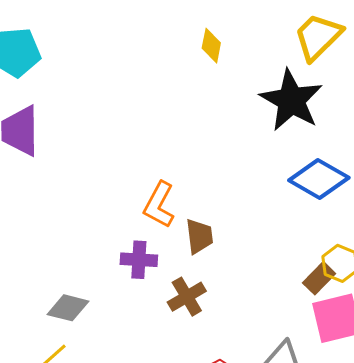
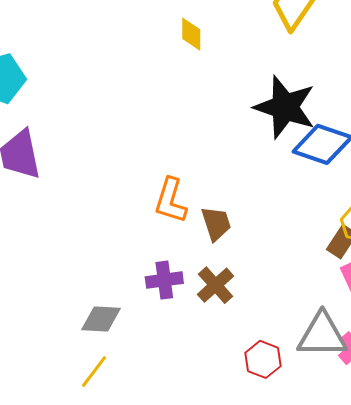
black star: (291, 100) -> (285, 107), moved
purple cross: (139, 260) -> (164, 280), moved

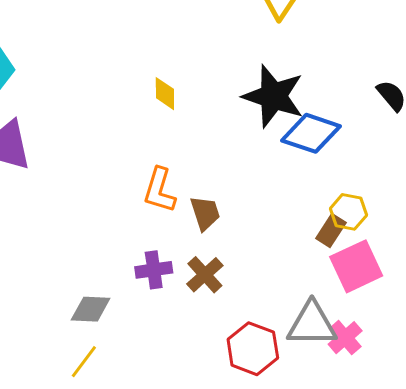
yellow diamond: (191, 34) -> (165, 94), moved
red hexagon: (263, 359) -> (253, 349), size x1.4

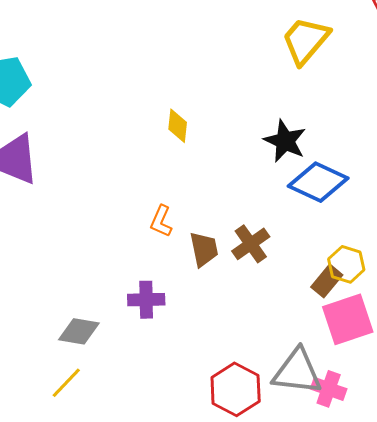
black star: (273, 96) -> (285, 141), size x0.7
orange L-shape: (160, 190) -> (161, 221), size x0.7
brown cross: (205, 275) -> (251, 244), moved
pink cross: (345, 338) -> (329, 389), turned -36

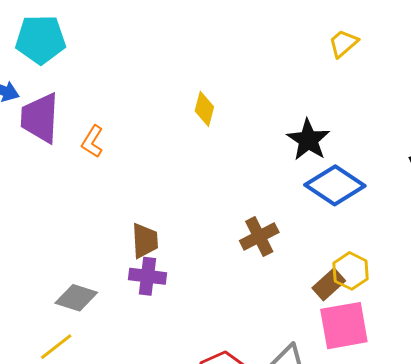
yellow trapezoid: (305, 40) -> (343, 43), size x0.6
orange L-shape: (161, 221) -> (92, 142), moved
brown trapezoid: (204, 249) -> (145, 241), moved

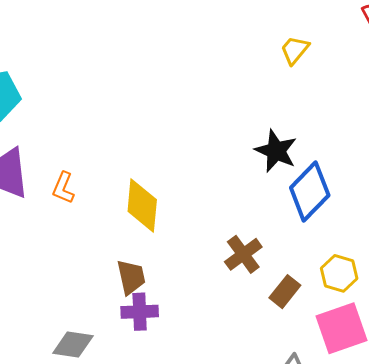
yellow diamond: (204, 109) -> (142, 206), moved, size x1.6
blue diamond: (335, 185) -> (310, 191), turned -70
brown rectangle: (329, 284) -> (285, 292), moved

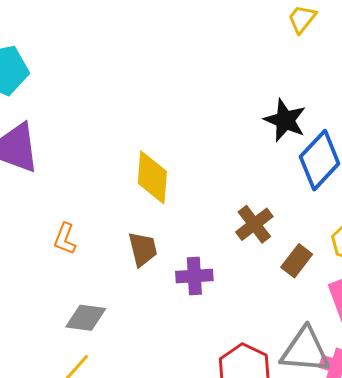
orange L-shape: (63, 188) -> (65, 239), moved
purple cross: (140, 312) -> (194, 276), moved

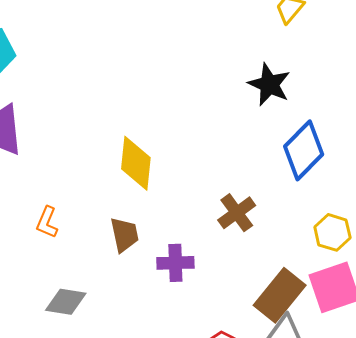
black star: (285, 120) -> (269, 85), moved
brown rectangle: (297, 261) -> (280, 295), moved, size x1.6

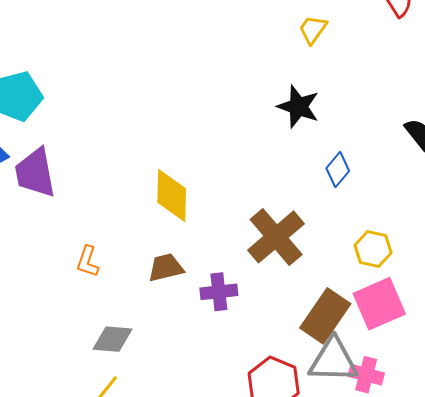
blue diamond: (304, 150) -> (338, 170), size x0.6
brown cross: (237, 213) -> (276, 237), size x1.5
brown trapezoid: (124, 235) -> (166, 268), turned -87

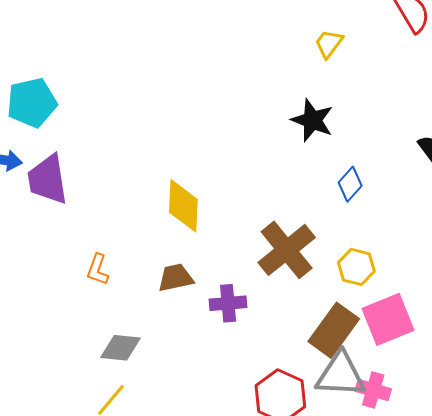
yellow hexagon: (373, 249) -> (356, 267), moved

